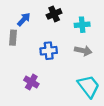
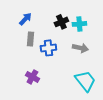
black cross: (54, 14) -> (61, 22), moved
gray rectangle: (13, 38) -> (30, 39), moved

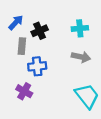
black cross: (61, 22) -> (40, 31), moved
blue cross: (48, 48) -> (37, 66), moved

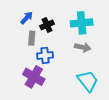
cyan cross: (80, 28) -> (82, 23), size x1.5
purple cross: (24, 91) -> (34, 77), size x1.5

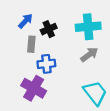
gray arrow: (83, 47) -> (89, 55), turned -49

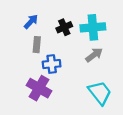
black cross: (49, 29) -> (64, 27), moved

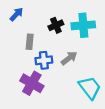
blue arrow: (31, 22) -> (17, 14), moved
gray arrow: (94, 55) -> (69, 58), moved

